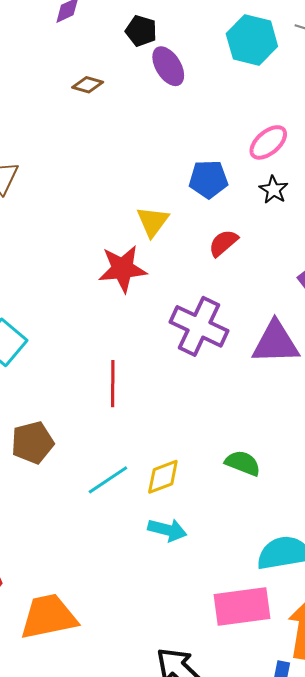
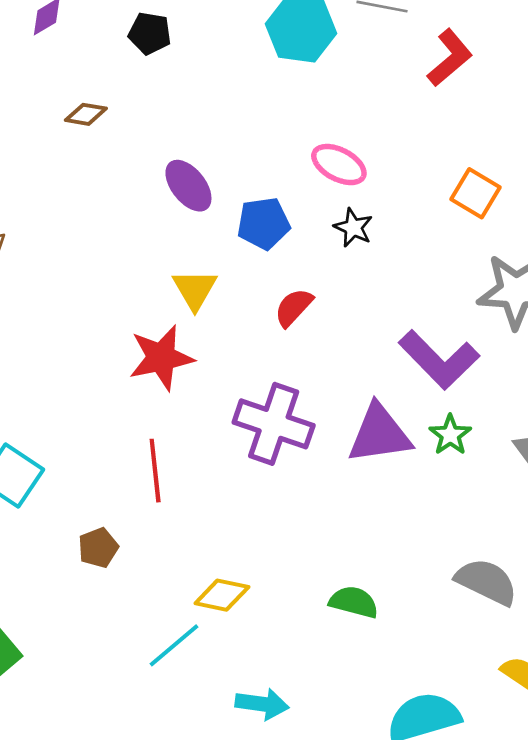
purple ellipse: (168, 66) -> (188, 186), moved
pink ellipse: (268, 142) -> (339, 165), turned 75
red line: (113, 384) -> (155, 471), moved
brown pentagon: (32, 443) -> (98, 548), moved, size x0.7
yellow diamond: (163, 477) -> (222, 595), moved, turned 39

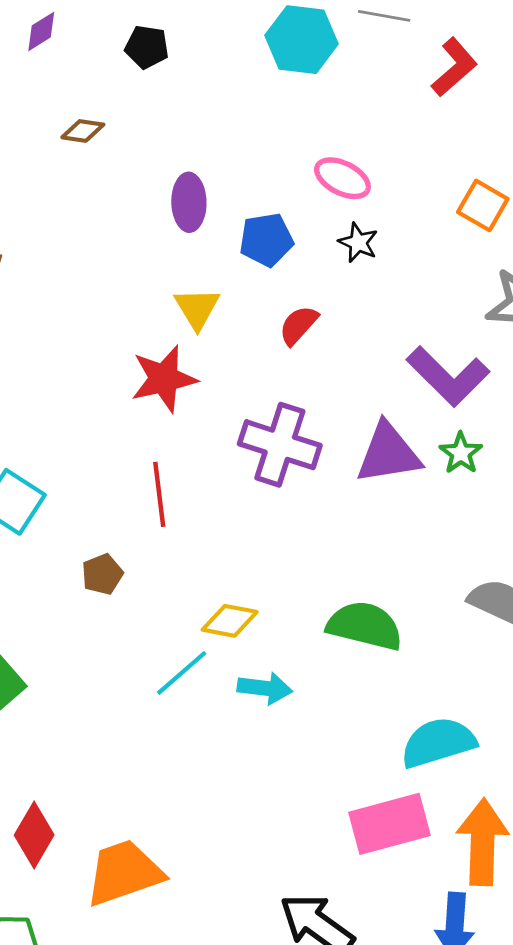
purple ellipse: (188, 186) -> (189, 202), turned 38
green semicircle: (354, 602) -> (365, 626), size x1.5
cyan arrow: (262, 704) -> (265, 688), moved

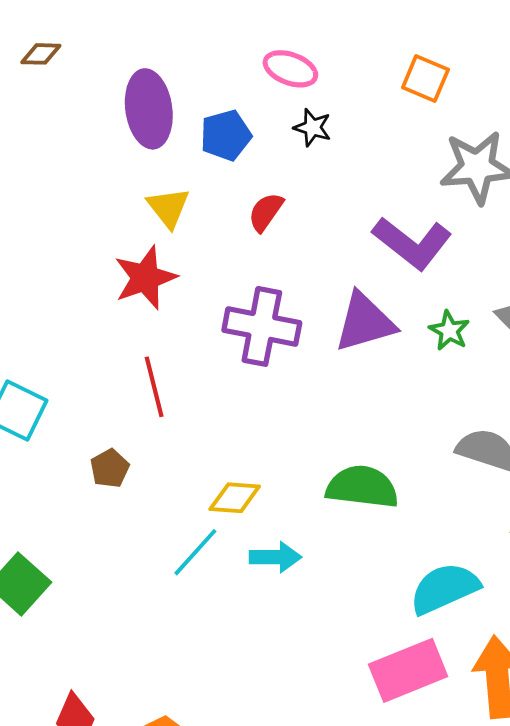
purple ellipse: (189, 202) -> (149, 109), size x1.4
green star: (461, 453) -> (449, 331), moved

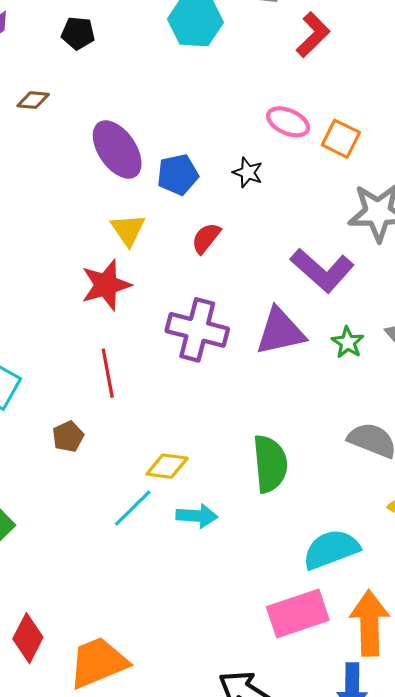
pink ellipse: (290, 69) -> (288, 122), moved
purple ellipse: (149, 109) -> (117, 150), turned -30
green semicircle: (362, 487) -> (270, 464), turned 74

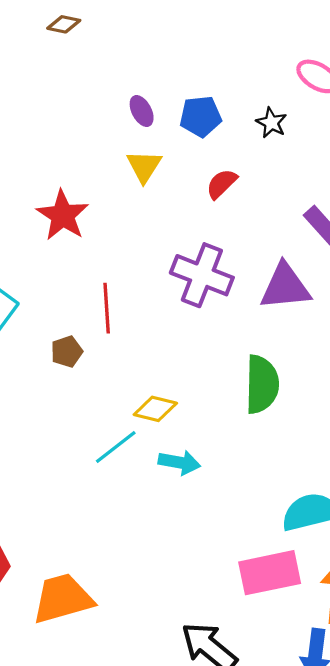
purple ellipse: (117, 150) -> (142, 111), moved, size x0.5
red star: (106, 285) -> (63, 215), moved, turned -30
brown pentagon: (68, 436) -> (67, 352), moved
green semicircle: (270, 464) -> (262, 384), moved

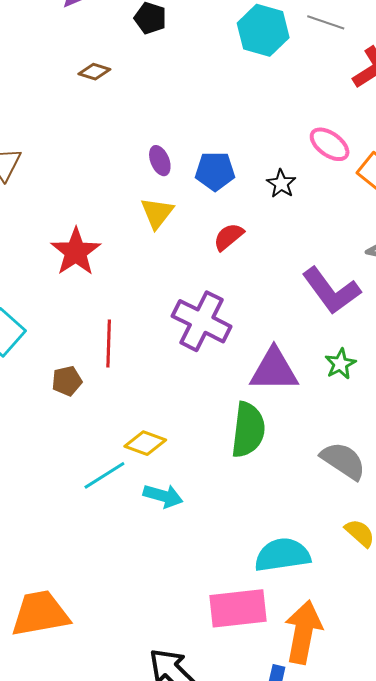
purple triangle: (285, 287) -> (274, 370), moved

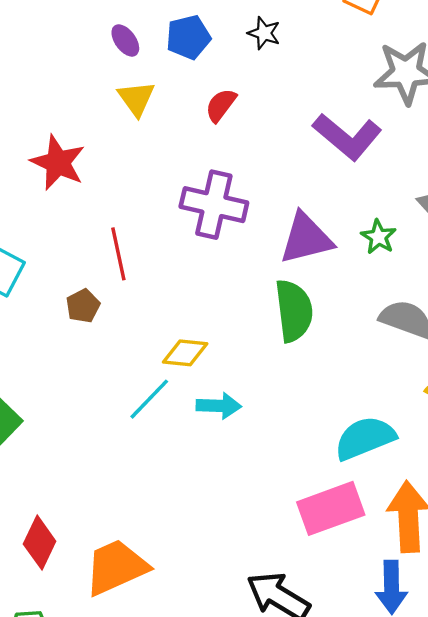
green star: (340, 364) -> (378, 237), moved

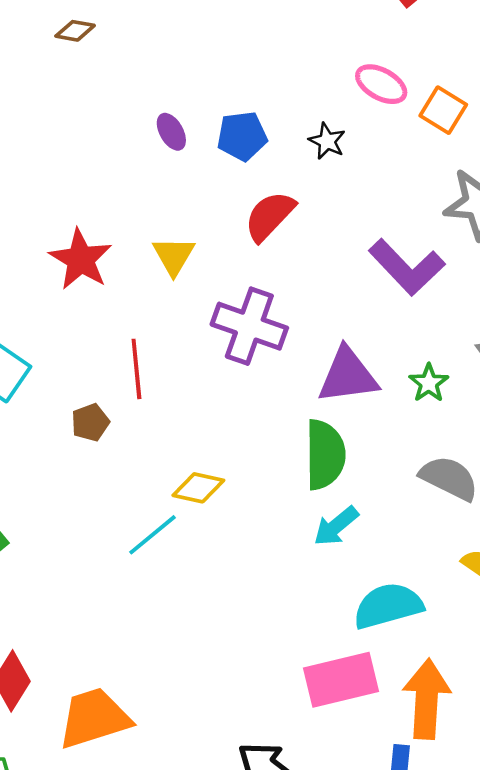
yellow triangle: (136, 98) -> (174, 256), moved
red semicircle: (221, 105) -> (270, 216), size x1.4
cyan arrow: (219, 406) -> (336, 526), moved, turned 132

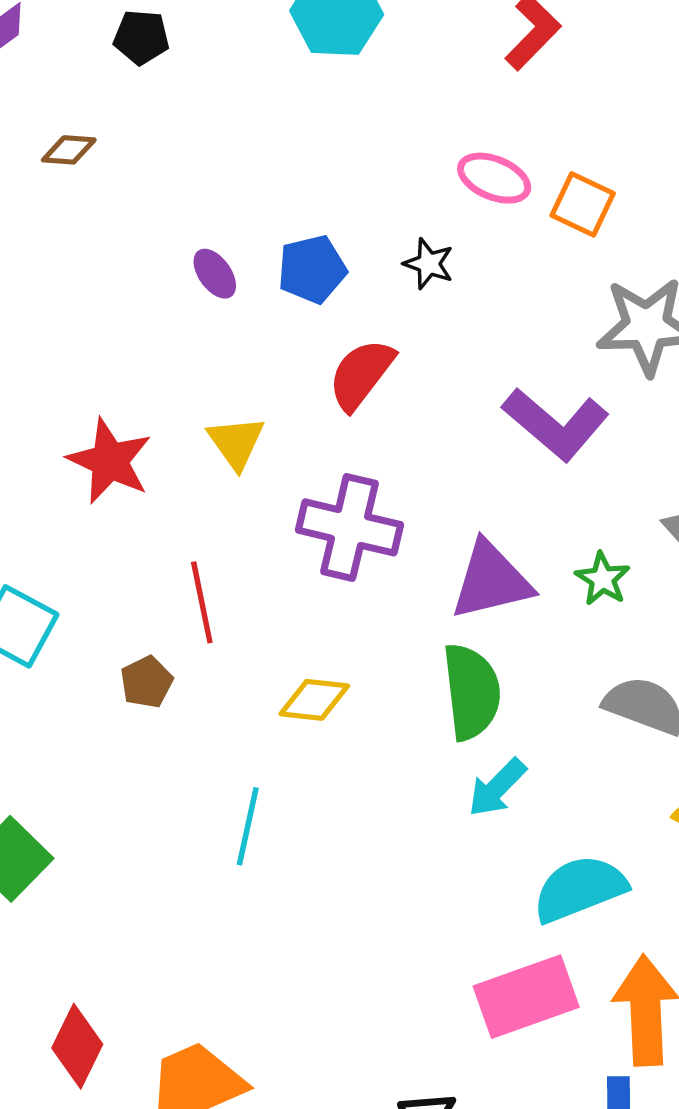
yellow diamond: (198, 488) -> (314, 700), moved
cyan line: (152, 535) -> (248, 826), turned -32

